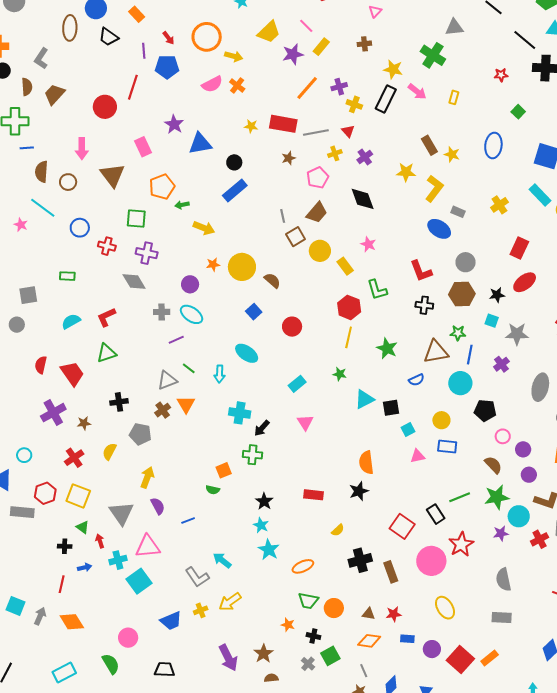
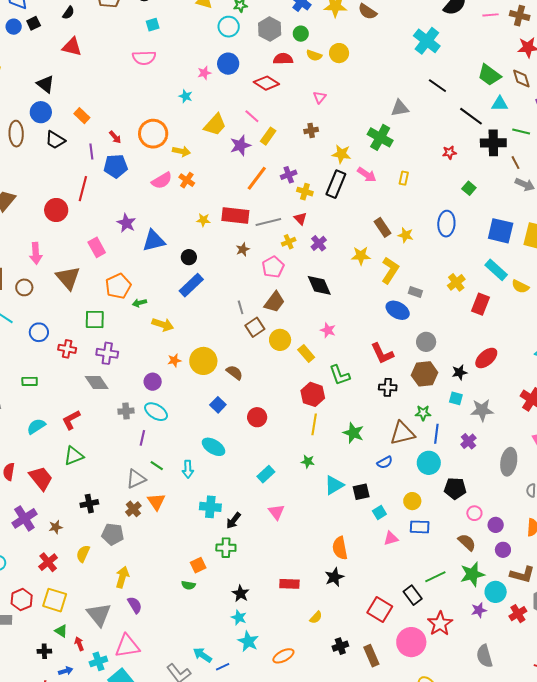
red rectangle: (519, 248) -> (481, 304), moved
purple line: (176, 340) -> (142, 438), turned -49
blue line: (188, 521) -> (223, 667), moved
black cross: (360, 560) -> (340, 646), size x0.7

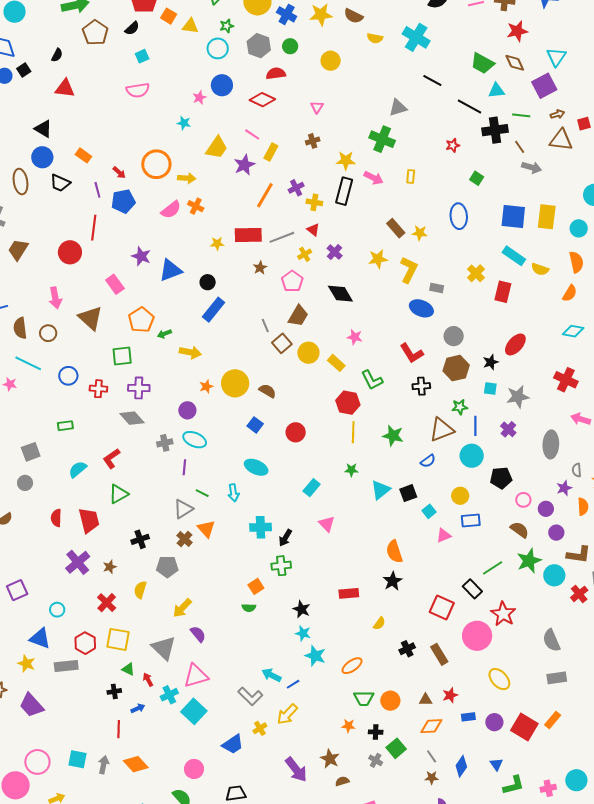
yellow semicircle: (314, 55) -> (375, 38), moved
red trapezoid: (41, 478) -> (89, 520), turned 32
yellow arrow: (122, 577) -> (182, 608), turned -145
purple star: (479, 610) -> (564, 488), moved

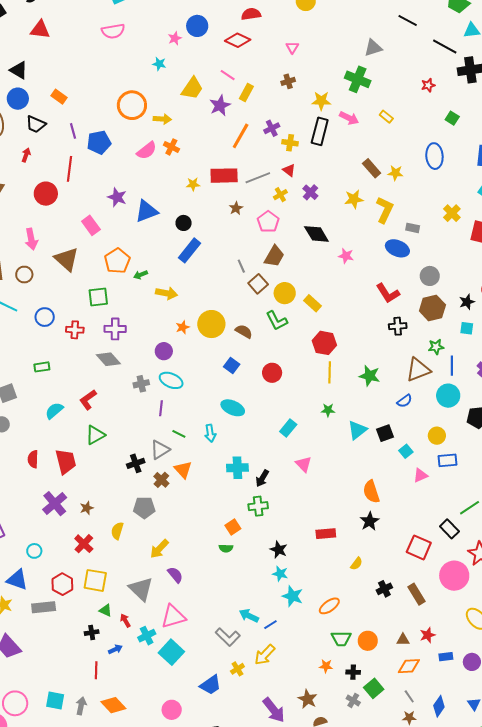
red arrow: (119, 173) -> (26, 155), moved, turned -112
yellow rectangle: (411, 177) -> (386, 117), turned -56
pink star: (355, 337) -> (346, 256), moved
green L-shape: (372, 380) -> (277, 321), moved
black cross: (140, 539) -> (136, 463), moved

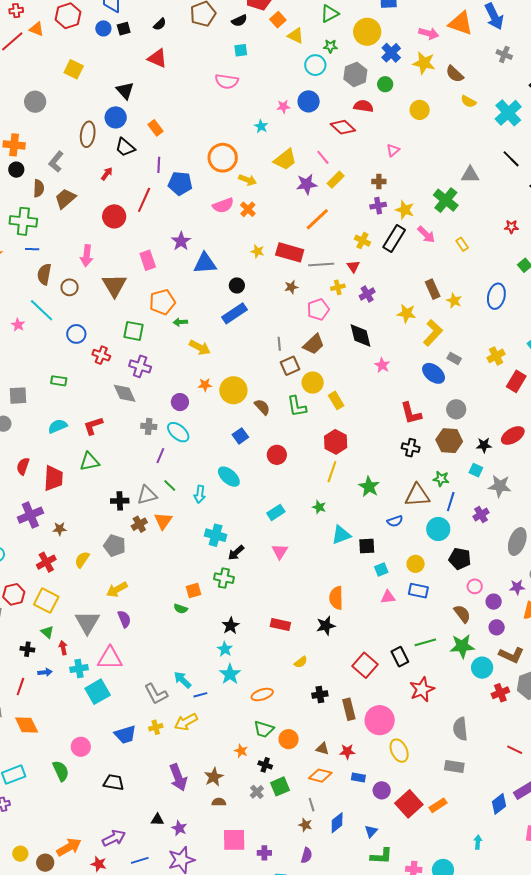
purple cross: (272, 128) -> (378, 206), moved
pink circle: (454, 576) -> (380, 720), moved

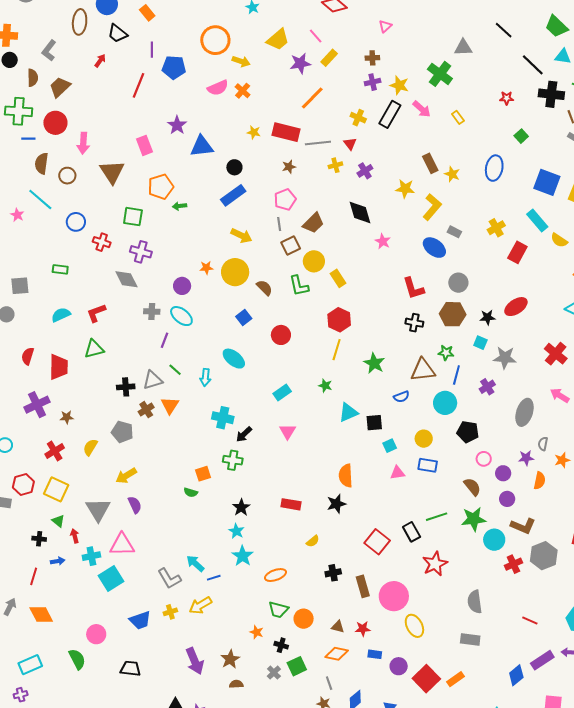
red circle: (114, 216) -> (55, 123), moved
pink pentagon: (318, 310) -> (285, 199), moved
yellow arrow: (200, 347) -> (241, 236), moved

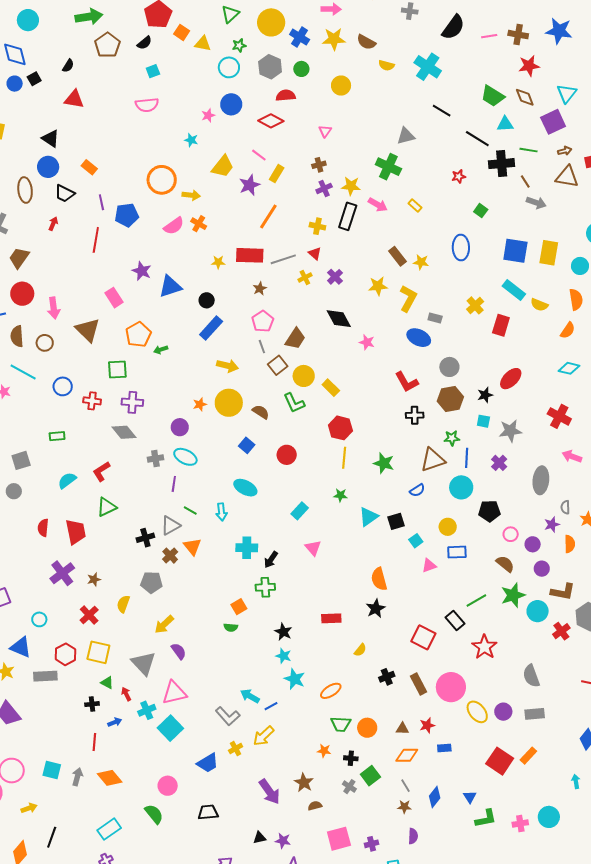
purple circle: (399, 666) -> (503, 712), moved

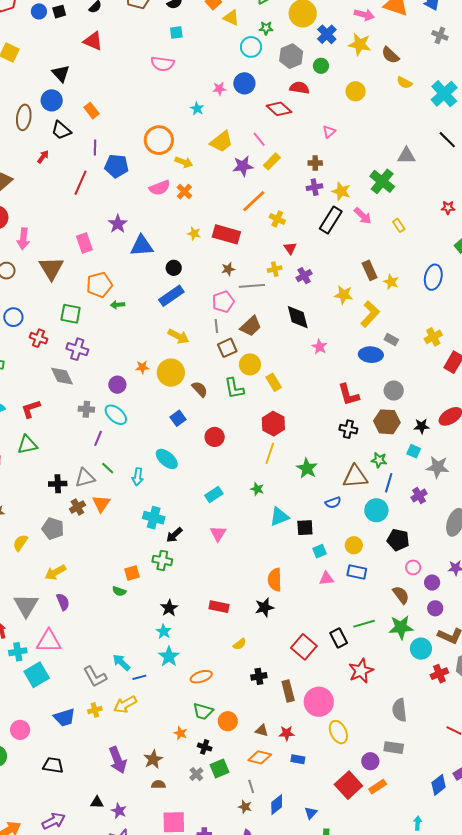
yellow cross: (317, 226) -> (277, 219), moved
gray line: (283, 259) -> (252, 286), moved
blue ellipse: (419, 338) -> (371, 355), turned -35
purple circle: (503, 712) -> (370, 761), moved

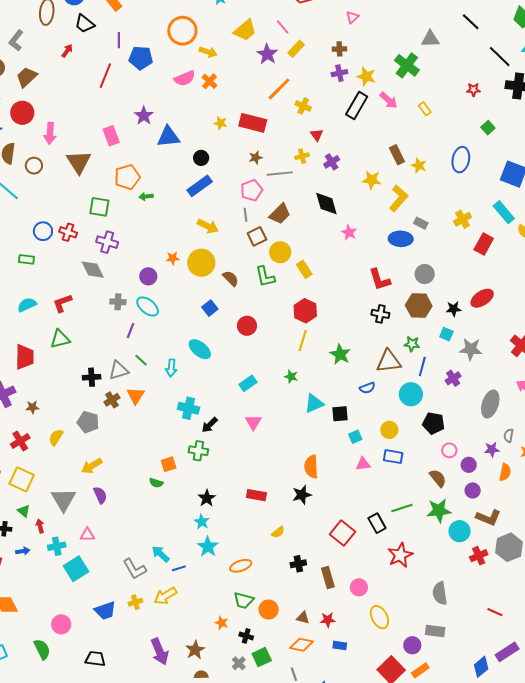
purple star: (243, 166) -> (267, 54), turned -30
blue circle: (13, 317) -> (43, 231), moved
pink triangle: (49, 641) -> (87, 535), size x0.6
pink circle: (319, 702) -> (359, 587), size x0.6

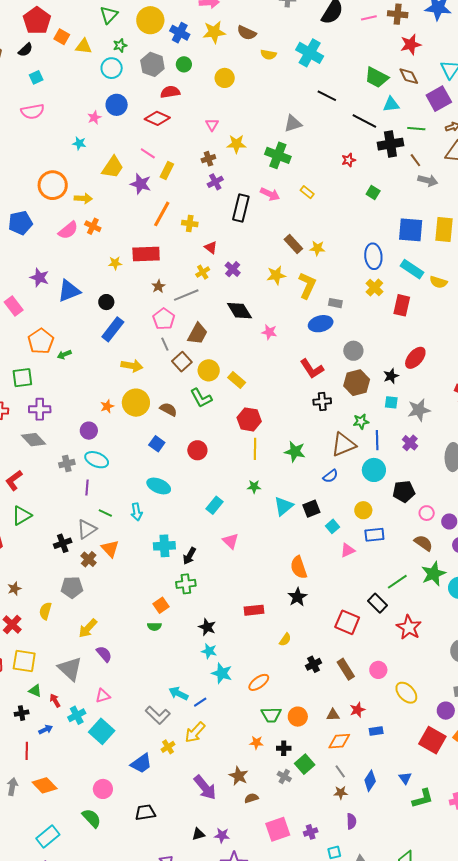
yellow star: (366, 76) -> (236, 144), moved
blue ellipse: (461, 160) -> (373, 256), moved

